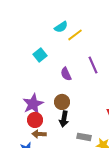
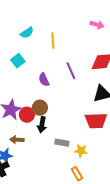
cyan semicircle: (61, 27) -> (27, 33), moved
yellow line: (75, 35) -> (53, 41), turned -56
red circle: (35, 120) -> (27, 115), moved

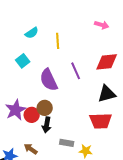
purple semicircle: (44, 80) -> (49, 80), size x1.6
brown arrow: (17, 140) -> (31, 149), moved, turned 32

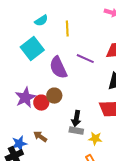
cyan square: (23, 61) -> (32, 49), size x1.6
purple line: (76, 71) -> (85, 59), turned -42
black arrow: (47, 125) -> (76, 119), moved

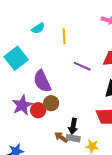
cyan square: (32, 49) -> (16, 58), moved
purple semicircle: (58, 68) -> (42, 81), moved
brown arrow: (40, 137) -> (61, 137), moved

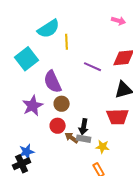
cyan semicircle: (38, 28) -> (49, 29), size x1.6
yellow line: (64, 36) -> (67, 42), moved
red circle: (38, 110) -> (58, 126), moved

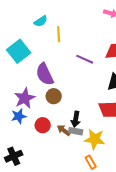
cyan semicircle: (49, 29) -> (41, 21), size x0.6
red circle: (58, 126) -> (43, 125), moved
yellow star: (103, 147) -> (95, 139), size x1.5
blue star: (27, 152) -> (19, 116), moved

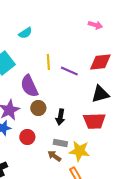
yellow line: (59, 34) -> (48, 62), moved
black arrow: (76, 119) -> (60, 117), moved
brown arrow: (64, 130) -> (54, 156), moved

